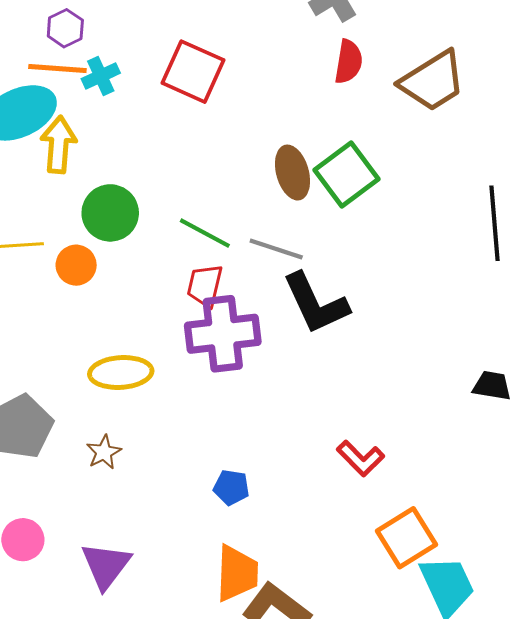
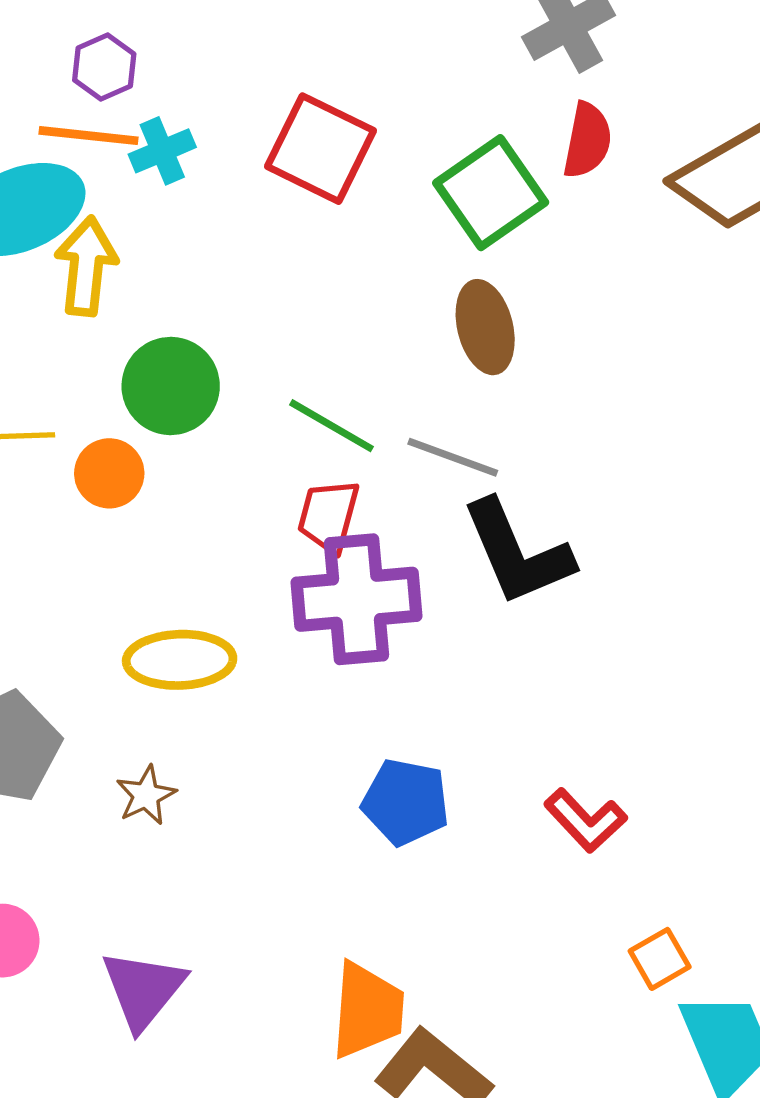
green square: (346, 174) -> (491, 193), moved
blue pentagon: (231, 487) -> (406, 802), moved, size x1.4
orange square: (407, 538) -> (660, 959), size x0.6

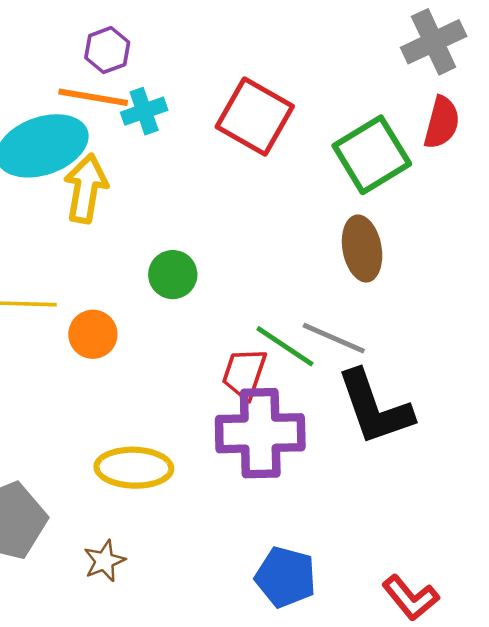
green circle: (171, 386) -> (173, 275), moved, size x0.7
green line: (332, 426) -> (285, 346), moved

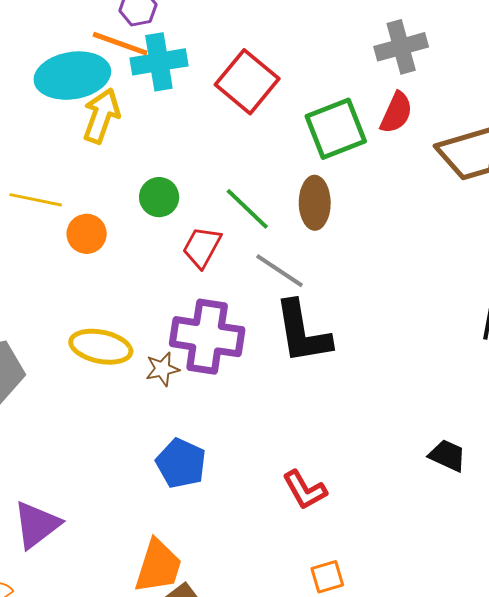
cyan cross: (144, 111) -> (159, 62), size x1.5
green line: (285, 346) -> (247, 209), moved
red trapezoid: (244, 374) -> (202, 247), moved
brown star: (104, 561) -> (162, 369), moved
blue pentagon: (286, 577) -> (181, 463), moved

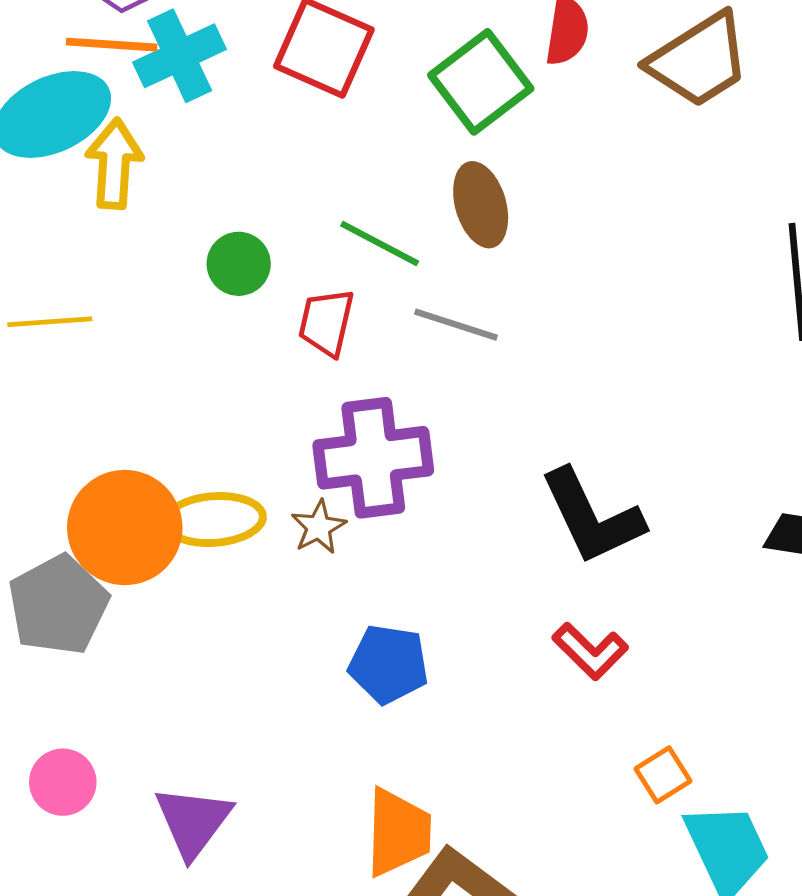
orange circle: (87, 234) -> (125, 528), moved, size x1.8
black L-shape: (302, 332) -> (592, 517), moved

